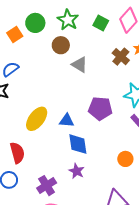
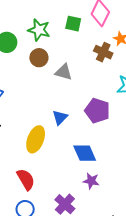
purple pentagon: (100, 109) -> (97, 111), turned 30
blue triangle: (67, 120) -> (60, 117), moved, turned -35

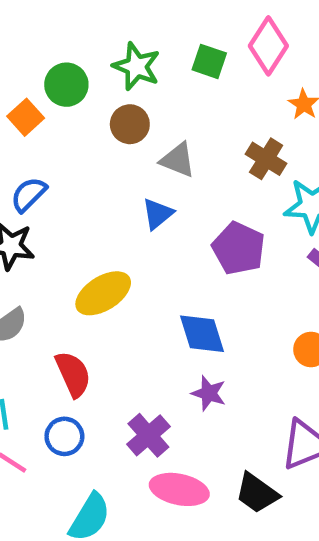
brown cross: (103, 52) -> (266, 159), moved
blue triangle: (60, 117) -> (158, 214), moved
yellow ellipse: (36, 139) -> (103, 293), turned 30

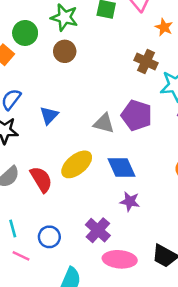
gray triangle: (178, 160) -> (104, 123), moved
blue triangle: (158, 214) -> (49, 115), moved
yellow ellipse: (103, 293) -> (77, 164), moved
red semicircle: (73, 374) -> (41, 179), moved

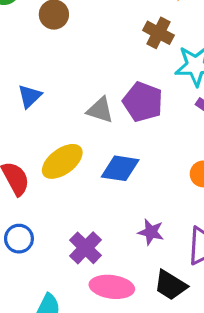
blue diamond: (122, 168) -> (120, 168), turned -60
purple star: (130, 201) -> (151, 232), moved
blue circle: (49, 237) -> (19, 239), moved

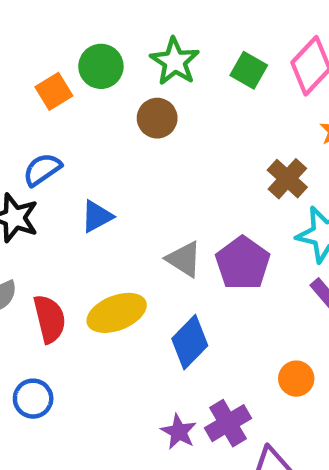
blue diamond: (120, 168) -> (190, 342), turned -69
purple star: (151, 232) -> (179, 432), moved
purple cross: (86, 248) -> (228, 423), moved

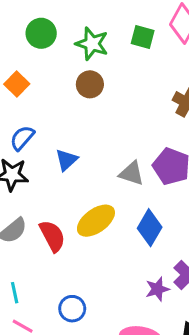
green circle: (101, 66) -> (41, 33), moved
blue circle: (33, 399) -> (72, 309), moved
purple star: (179, 432) -> (157, 289), turned -30

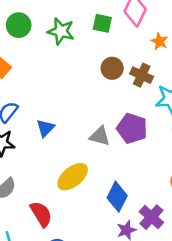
brown circle: (90, 84) -> (112, 68), moved
blue diamond: (150, 228) -> (117, 197), moved
red semicircle: (52, 236) -> (41, 214), moved

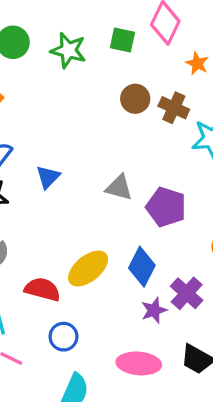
purple pentagon: (132, 128) -> (166, 207), moved
yellow ellipse: (73, 177) -> (88, 269), moved
red semicircle: (41, 214) -> (42, 289), turned -44

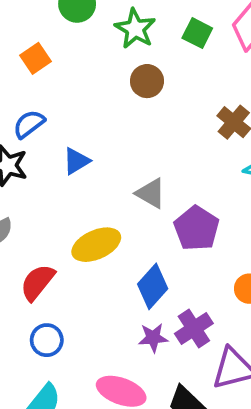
brown circle: (135, 99) -> (147, 81), moved
yellow ellipse: (88, 269) -> (96, 245), moved
red semicircle: (42, 289) -> (37, 282), turned -81

